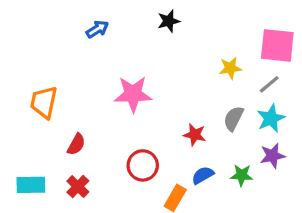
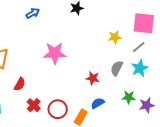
purple star: (272, 156) -> (147, 105), moved
red circle: (143, 165) -> (58, 109), moved
green star: (242, 175) -> (129, 97), moved
red cross: (78, 187) -> (34, 105), moved

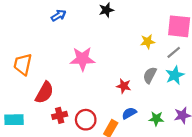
red semicircle: (20, 84) -> (44, 93), size x1.5
green star: (129, 97) -> (156, 119), moved
red cross: (34, 105) -> (60, 115), turned 32

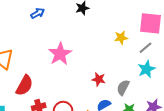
pink star: (82, 59) -> (60, 54), turned -30
gray semicircle: (150, 75) -> (123, 87), moved

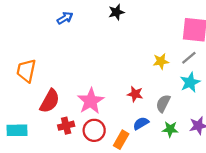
yellow star: (121, 38) -> (161, 61), moved
pink star: (60, 54) -> (91, 101), moved

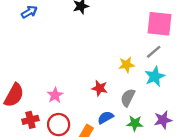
yellow star: (161, 61) -> (127, 65), moved
pink star: (91, 101) -> (55, 95), size x0.6

